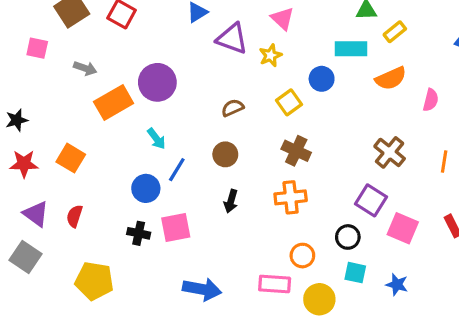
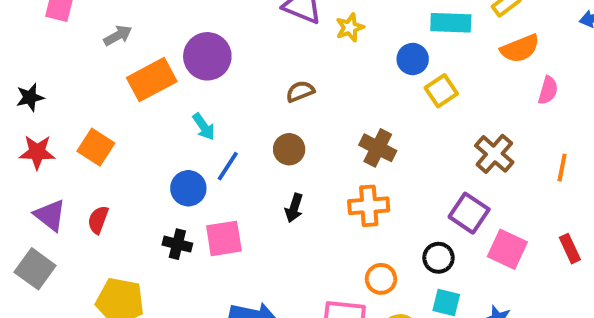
gray arrow: (85, 68) -> (118, 36), turned -50
orange semicircle: (391, 78) -> (520, 49), moved
yellow square: (289, 102) -> (441, 91), moved

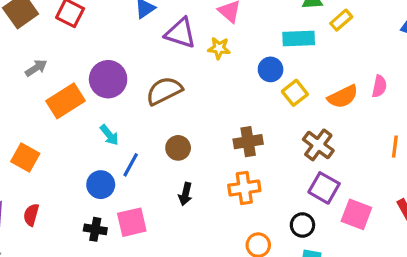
yellow star: (350, 28) -> (219, 48), turned 30
orange semicircle: (520, 49) -> (343, 97), moved
brown semicircle: (300, 91) -> (164, 91), moved, size x1.6
brown cross: (378, 148) -> (248, 142), turned -32
brown cross: (494, 154) -> (318, 145), moved

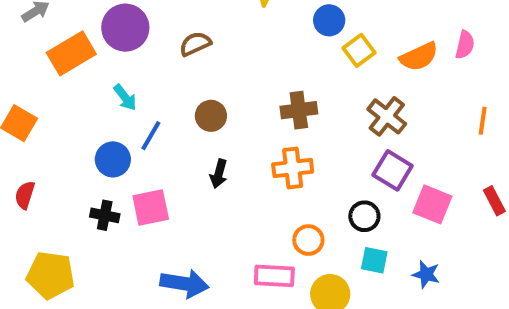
brown semicircle: (164, 91) -> (195, 44), size x0.7

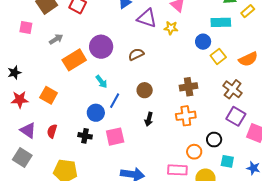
black cross: (105, 215) -> (85, 136), moved
black circle: (364, 216) -> (214, 140), moved

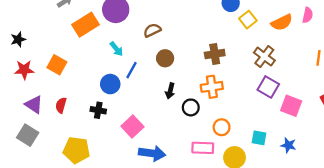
brown semicircle: (136, 54) -> (152, 30), moved
pink square: (115, 137) -> (132, 127), moved, turned -30
black circle: (214, 140) -> (191, 107), moved

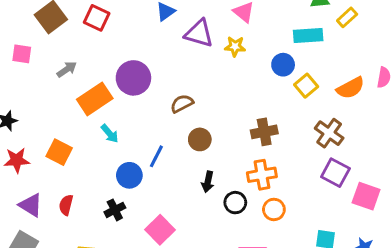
cyan arrow: (116, 49) -> (110, 134), moved
black cross: (98, 110) -> (115, 210), turned -35
orange circle: (222, 127) -> (274, 209), moved

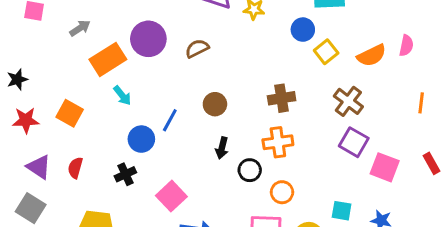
brown semicircle: (182, 104) -> (197, 48), moved
orange circle: (274, 209) -> (282, 192), moved

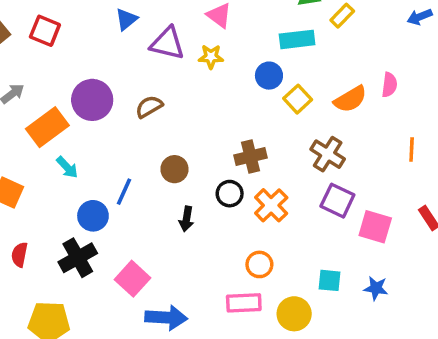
orange cross: (278, 142) -> (271, 205), moved, turned -32
black circle: (250, 170) -> (230, 194), moved
black cross: (125, 174) -> (78, 258), size x1.5

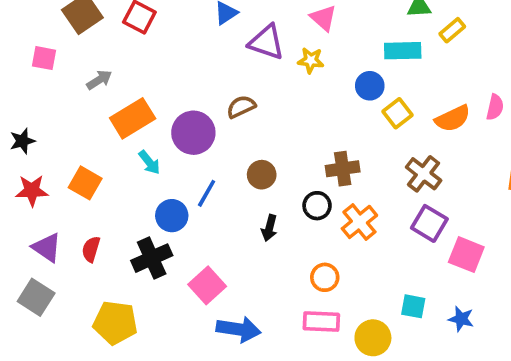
purple circle: (92, 100) -> (193, 133), moved
orange circle: (259, 264) -> (325, 277), moved

